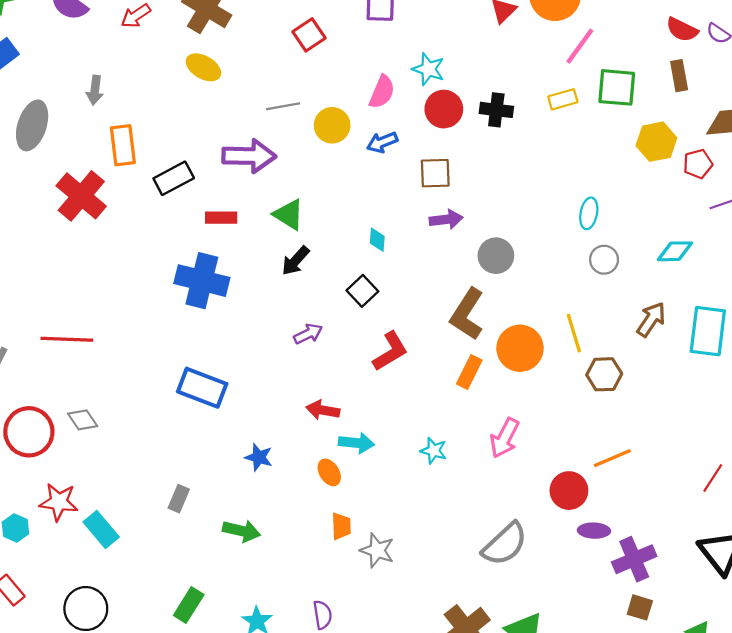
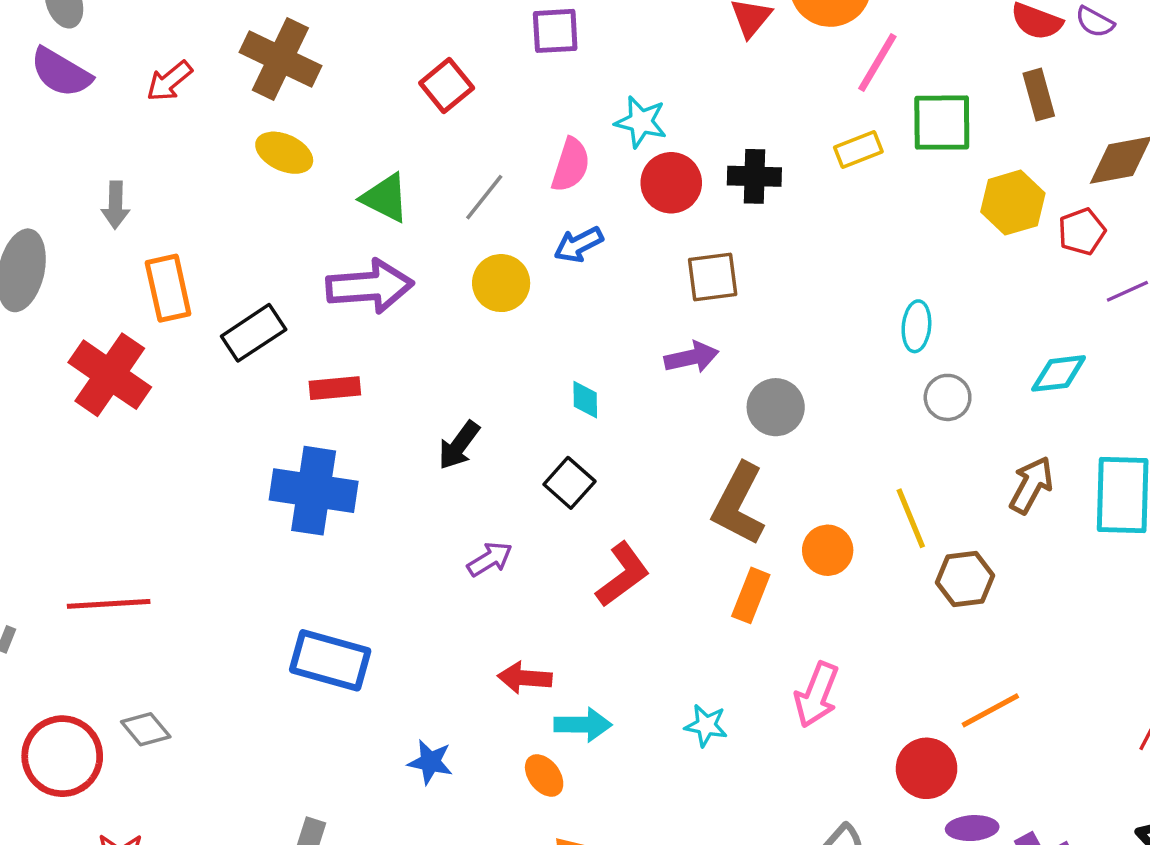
gray line: (283, 106) -> (484, 197), moved, turned -36
yellow circle: (332, 125) -> (501, 283), moved
brown square: (435, 173) -> (713, 277), moved
green triangle: (289, 215) -> (385, 198), moved
orange circle: (520, 348) -> (828, 550), size x0.7

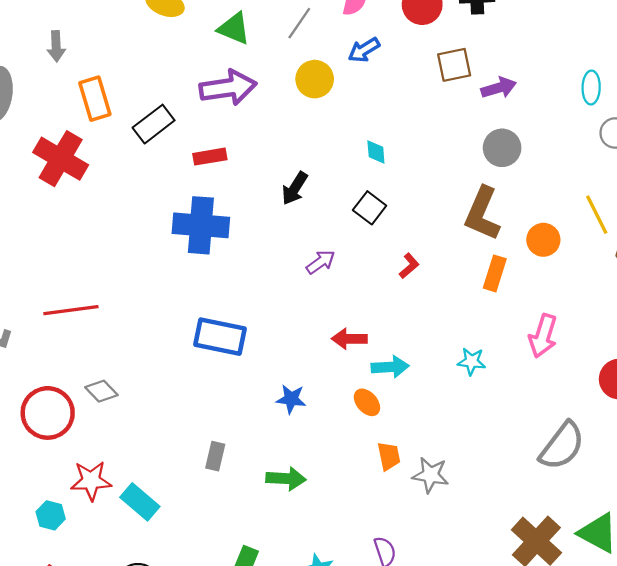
purple arrow: (691, 357) -> (499, 88), moved
red L-shape: (623, 575) -> (409, 266), size x0.6

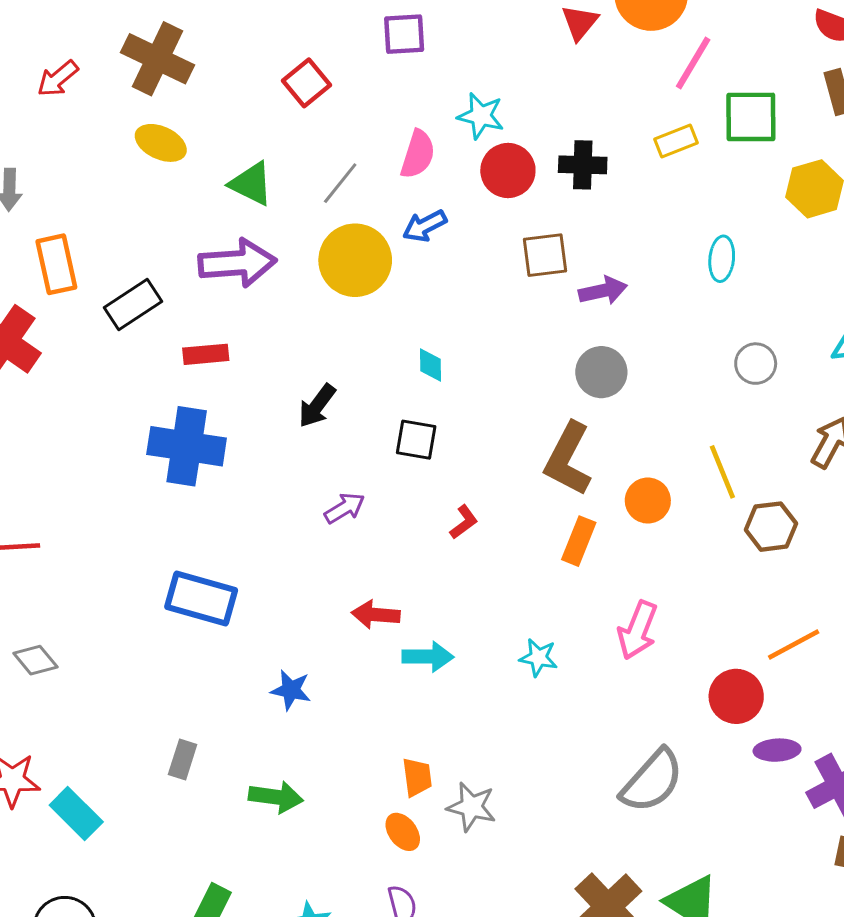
yellow circle: (315, 79) -> (355, 260), size x1.4
cyan ellipse: (591, 88) -> (722, 259), moved
black square: (370, 208) -> (416, 440), turned -32
orange ellipse: (367, 402) -> (403, 832), moved

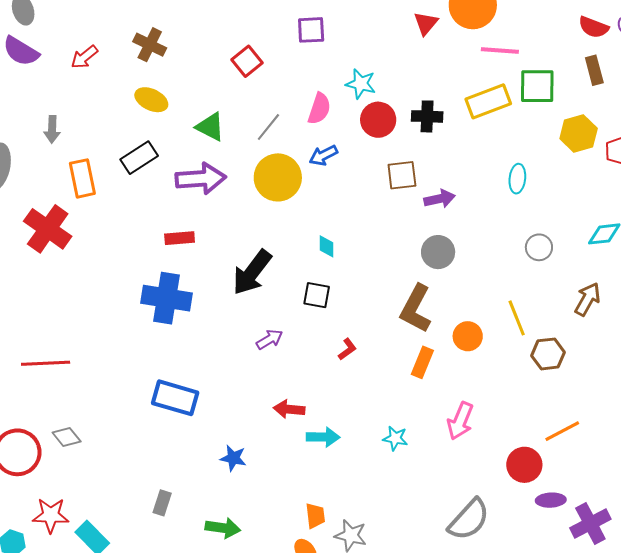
brown cross: (157, 59) -> (150, 45), size x0.7
pink line: (693, 63) -> (500, 50), turned 63
yellow rectangle: (676, 141) -> (488, 101), size x1.6
black rectangle: (133, 305) -> (139, 158), moved
black arrow: (317, 406) -> (252, 272), size x1.6

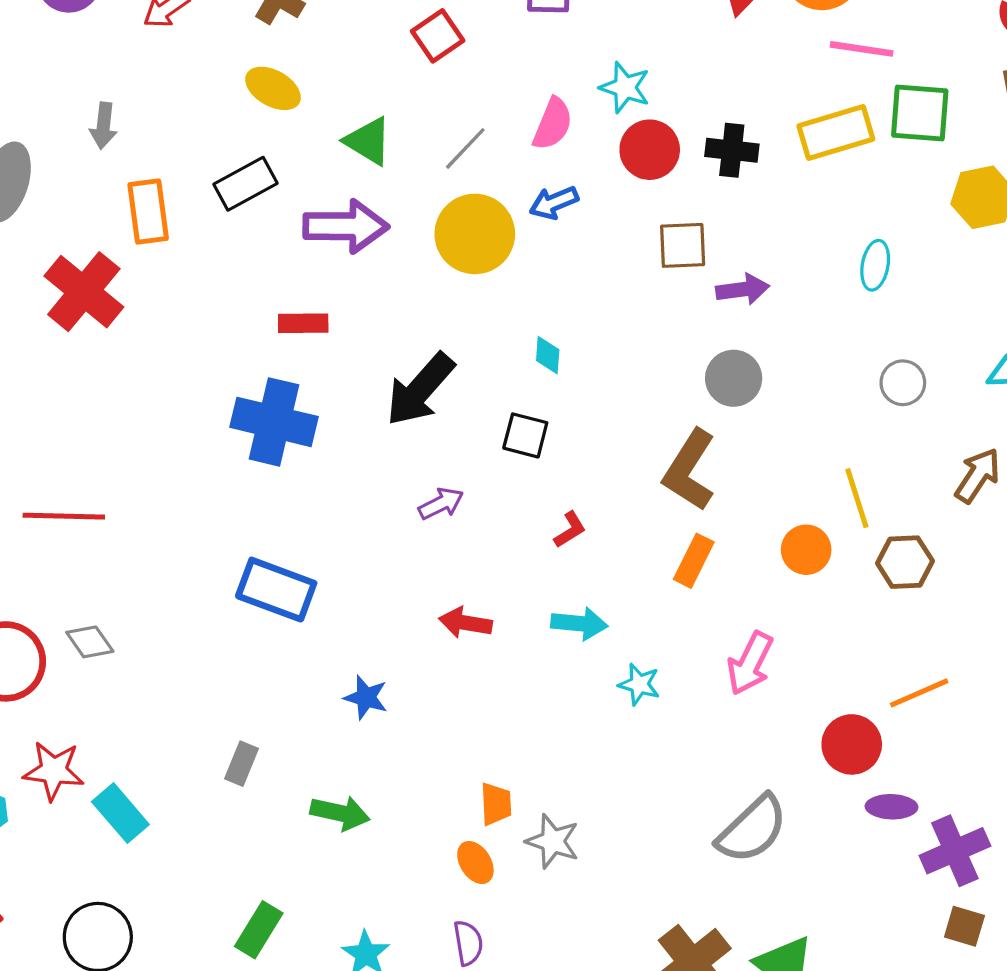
orange circle: (468, 336) -> (806, 550), moved
cyan arrow: (323, 437) -> (579, 624), moved

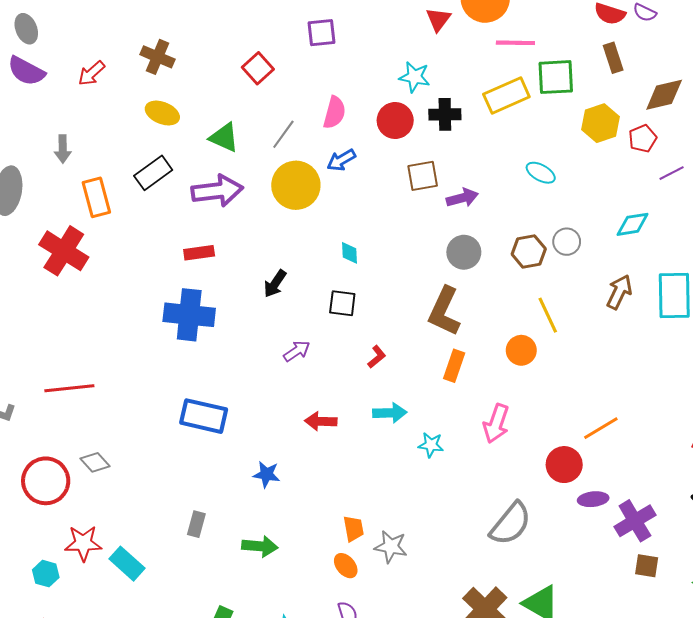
cyan star: (625, 87) -> (415, 77), moved
cyan ellipse: (875, 265) -> (541, 173), turned -64
black arrow: (420, 389) -> (275, 284), size x0.6
brown hexagon: (905, 562) -> (529, 251), moved

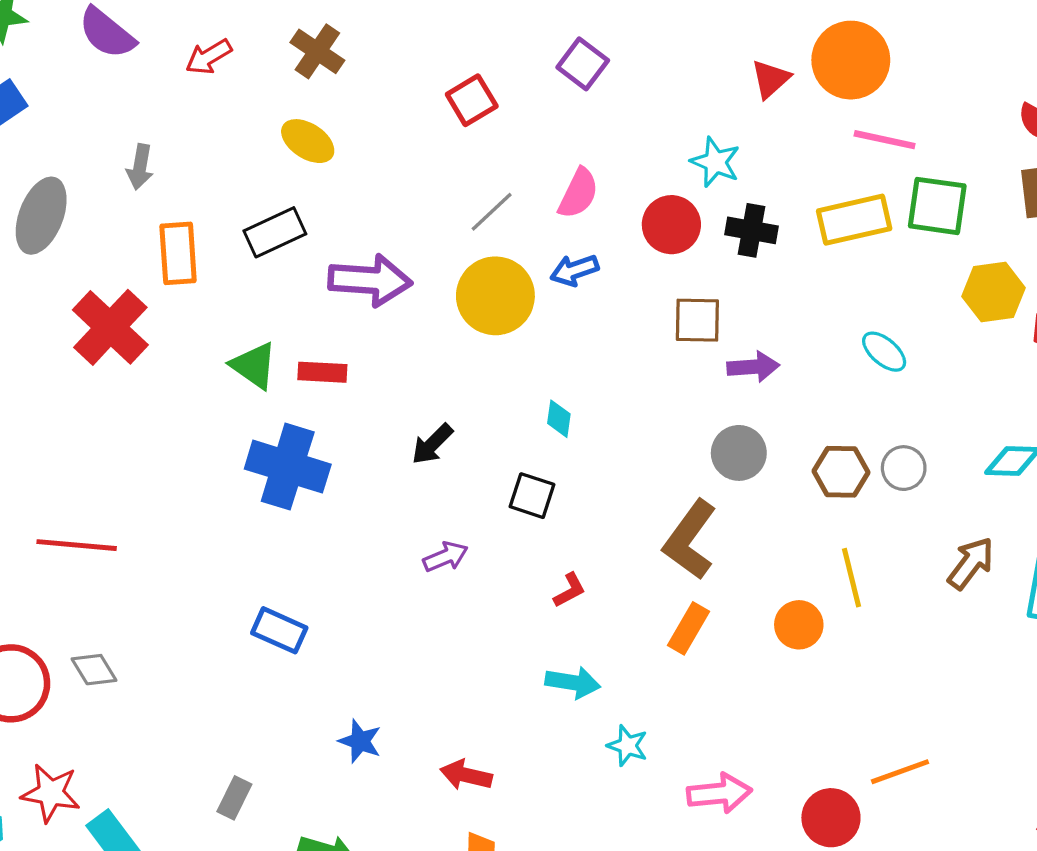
purple square: (321, 33) -> (583, 64), turned 32
green triangle: (224, 137) -> (254, 366), moved
blue rectangle: (204, 416) -> (279, 630), size x0.7
red arrow: (321, 421) -> (466, 775), moved
pink arrow: (496, 423) -> (719, 793), moved, turned -126

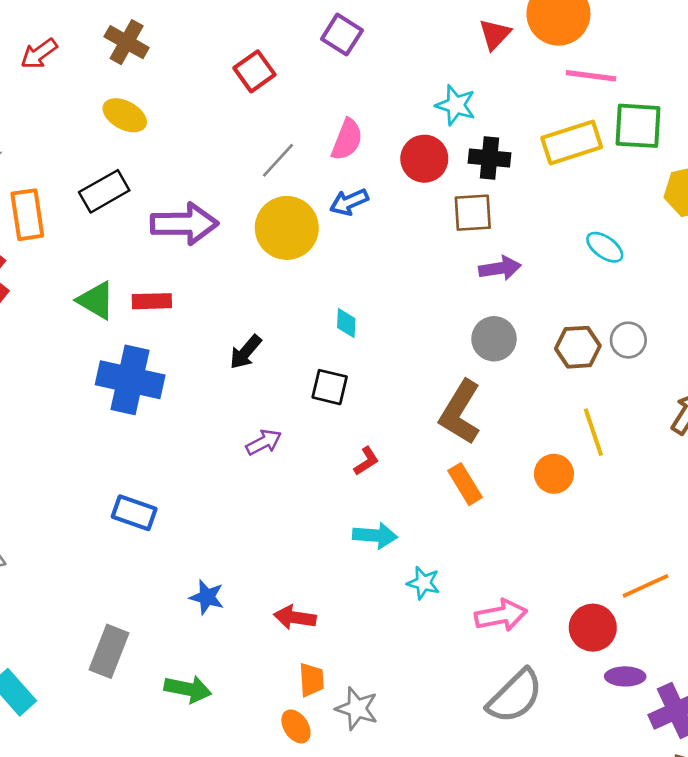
brown square: (697, 320) -> (473, 213), moved
orange rectangle: (688, 628) -> (465, 484), turned -57
gray rectangle: (234, 798) -> (109, 651), size x1.5

